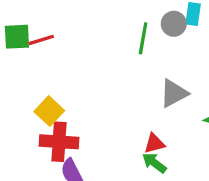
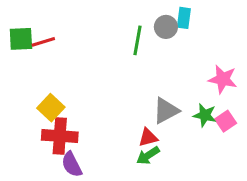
gray triangle: (174, 93) -> (166, 111), moved
green arrow: (154, 163) -> (148, 155), turned -70

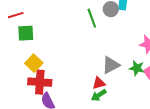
green square: (21, 39) -> (26, 33), moved
green line: (138, 40) -> (92, 18), turned -30
red line: (43, 42) -> (16, 15), moved

